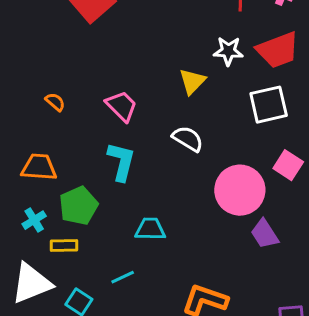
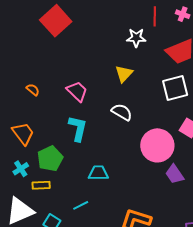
white star: (228, 51) -> (136, 38), moved
orange trapezoid: (39, 167) -> (23, 133), turned 50

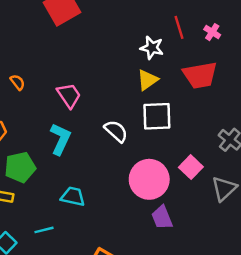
red line: (155, 16) -> (179, 27), turned -30
yellow triangle: (124, 74) -> (147, 80), moved
white square: (175, 88) -> (157, 116), moved

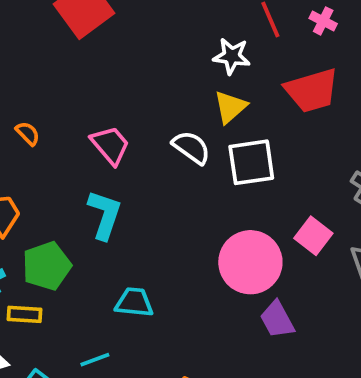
white semicircle: (116, 131) -> (191, 147), moved

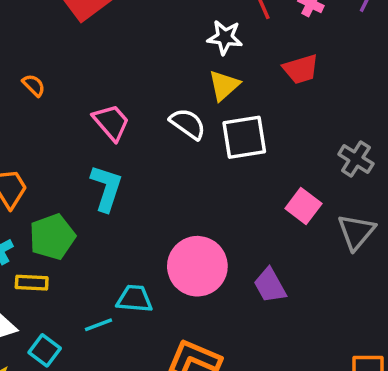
red trapezoid: (312, 90) -> (301, 69), size x0.7
orange semicircle: (28, 133) -> (34, 85), moved
pink circle: (250, 262) -> (197, 266), moved
cyan trapezoid: (134, 302) -> (135, 299), moved

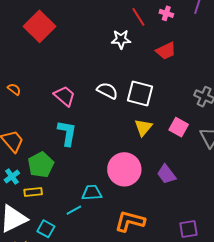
orange semicircle: (34, 85) -> (14, 89), moved
yellow triangle: (224, 85) -> (143, 128), moved
white square: (244, 137) -> (140, 94), turned 32

